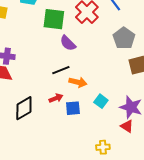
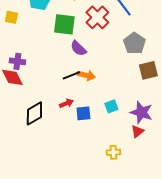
orange arrow: (78, 82) -> (86, 75), moved
cyan square: (101, 101) -> (111, 106), turned 32
red triangle: (127, 126) -> (137, 131), turned 48

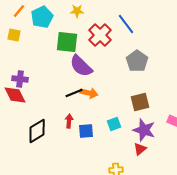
purple semicircle: (78, 48) -> (81, 66), size x1.4
brown square: (148, 70) -> (140, 102), moved
red arrow: (66, 103) -> (69, 121), turned -64

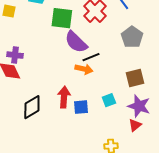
black line: (74, 93) -> (91, 57), moved
red arrow: (69, 121) -> (64, 97), size x1.5

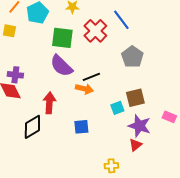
purple semicircle: (76, 42) -> (61, 66), moved
red arrow: (64, 97) -> (49, 103), moved
cyan square: (109, 100) -> (117, 108), moved

